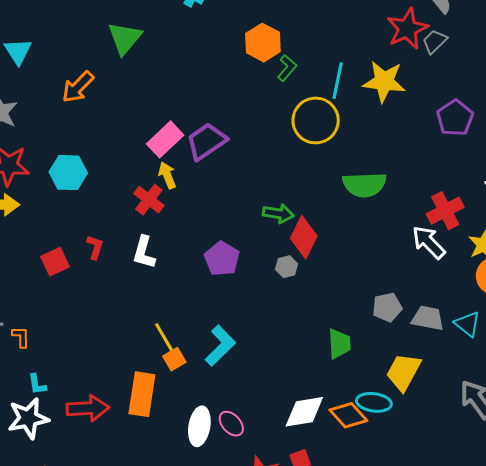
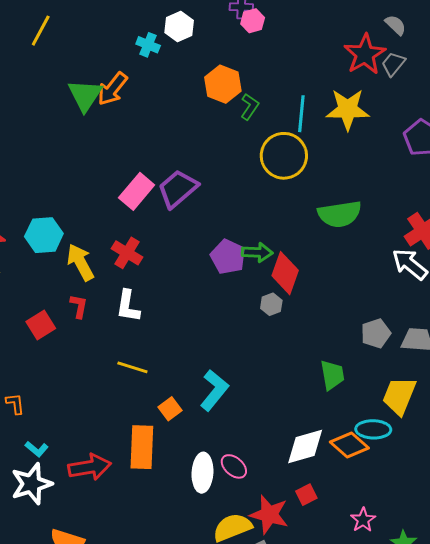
orange arrow: (78, 87) -> (112, 89), moved
yellow arrow: (167, 175) -> (80, 262), moved, size x1.4
purple pentagon: (222, 259) -> (228, 257), moved
yellow line: (164, 337) -> (132, 367), moved, turned -36
cyan L-shape: (37, 384) -> (37, 449), turned -35

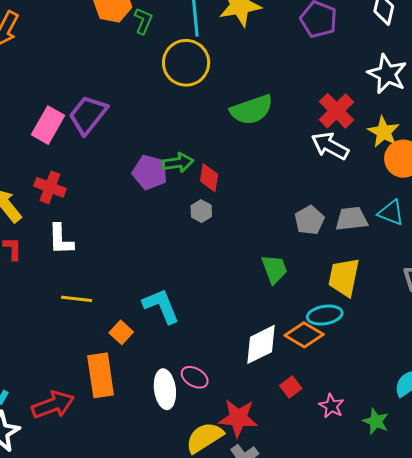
red diamond: (285, 273) -> (209, 178), size x0.7
cyan L-shape: (214, 390) -> (161, 306), turned -51
red square: (306, 495) -> (291, 387), moved

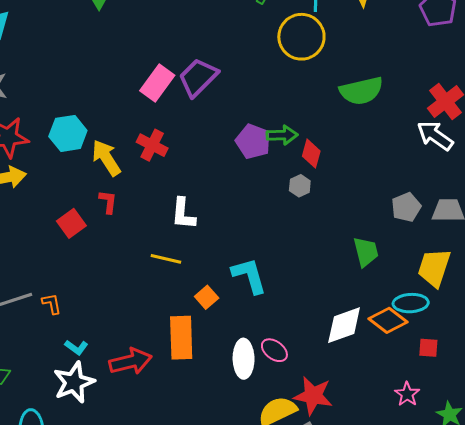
white L-shape: (61, 239) -> (183, 214), moved
red square: (291, 387) -> (428, 348), moved, turned 35

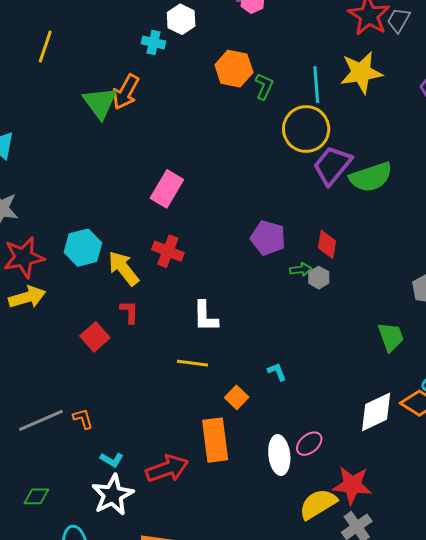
purple trapezoid: (198, 77) -> (332, 165), moved
green arrow: (282, 135) -> (301, 269), moved, size x0.7
cyan L-shape: (249, 276) -> (277, 372), size x0.5
pink ellipse: (274, 350) -> (309, 444), turned -72

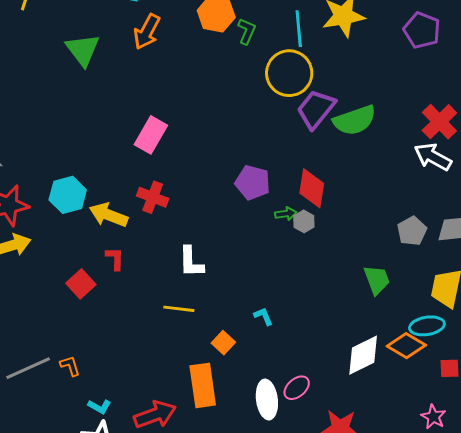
orange arrow: (126, 92) -> (147, 32), moved
red diamond: (327, 244) -> (312, 188), size x1.4
yellow arrow: (123, 268) -> (109, 215), turned -30

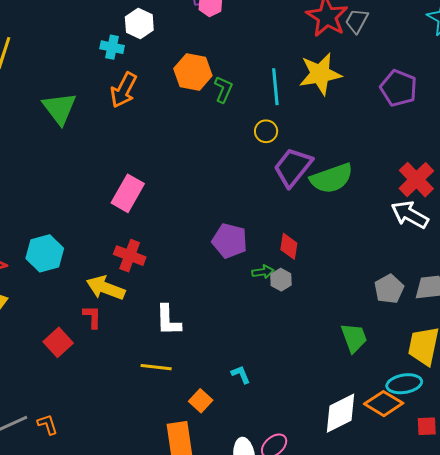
yellow circle: (289, 73) -> (266, 131), size x0.5
red diamond: (312, 188) -> (289, 246), size x0.7
yellow arrow: (109, 215) -> (106, 288), moved

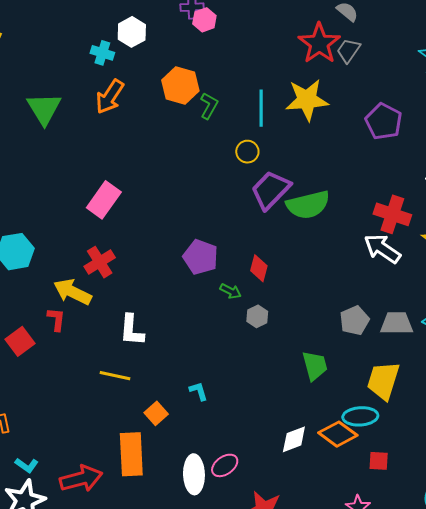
red cross: (416, 180) -> (392, 214), turned -33
red cross: (130, 256) -> (100, 262), turned 32
green arrow: (263, 272) -> (231, 291), turned 30
gray hexagon: (281, 280) -> (257, 316), moved
white diamond: (340, 413) -> (294, 439), size x0.7

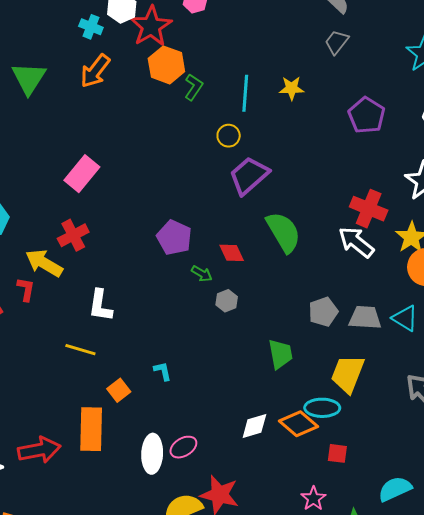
red star: (319, 43) -> (151, 26), moved
yellow star: (307, 100) -> (292, 88), size x0.6
green semicircle: (308, 205) -> (284, 232), moved, turned -111
red diamond: (259, 268) -> (232, 253), turned -44

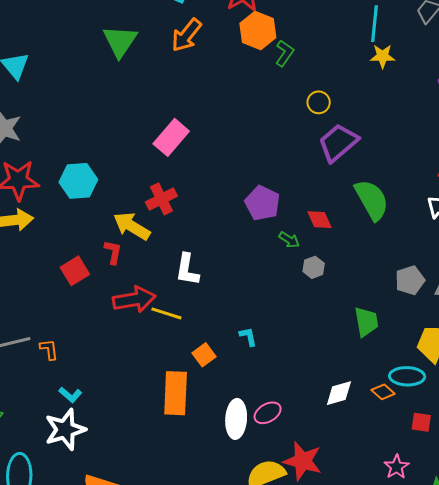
cyan line: (245, 93) -> (375, 24), moved
orange diamond: (299, 424) -> (383, 392), size x0.6
red arrow: (39, 450) -> (134, 299), moved

